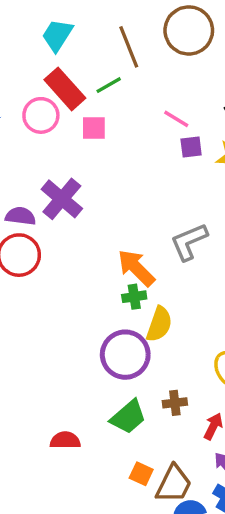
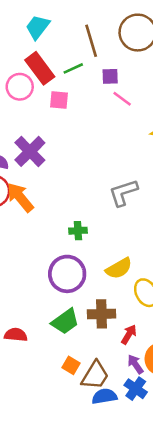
purple square: (191, 147) -> (110, 76), moved
orange arrow: (136, 268) -> (20, 197), moved
yellow semicircle: (159, 324) -> (119, 268), moved, turned 36
brown cross: (175, 403) -> (101, 314), size x1.5

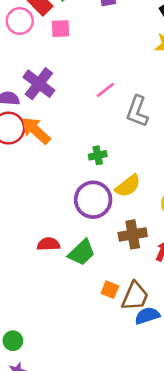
pink line: (122, 99) -> (105, 90), moved, turned -66
gray L-shape: (123, 193) -> (137, 111), turned -44
yellow semicircle: (119, 268) -> (128, 186), moved
green trapezoid: (65, 321) -> (82, 252), moved
red semicircle: (16, 335) -> (48, 244), moved

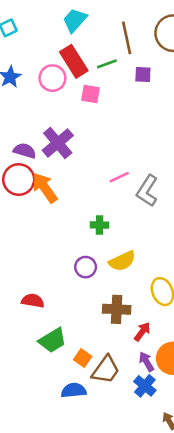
pink line: (105, 90) -> (119, 177), moved
purple circle: (93, 200) -> (86, 267), size x0.6
green trapezoid: (82, 252) -> (53, 340), moved
blue semicircle: (147, 316) -> (74, 390), moved

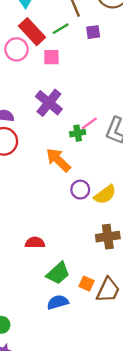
purple cross: (58, 143) -> (49, 103), moved
orange arrow: (45, 188) -> (58, 160), moved
green cross: (100, 225) -> (78, 133), moved
purple circle: (86, 267) -> (80, 190), moved
blue semicircle: (74, 390) -> (58, 302), moved

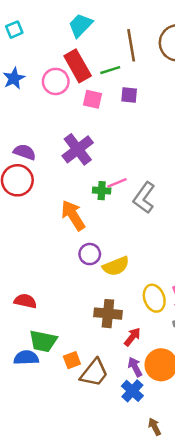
purple square: (93, 32) -> (129, 95), moved
green trapezoid: (58, 273) -> (43, 341), turned 40
orange square: (86, 284) -> (72, 360), turned 32
blue semicircle: (58, 302) -> (26, 358), moved

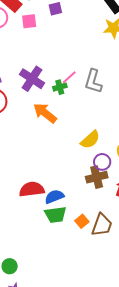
purple cross: (78, 149) -> (32, 79), moved
purple circle: (90, 254) -> (102, 162), moved
red semicircle: (25, 301) -> (32, 189), size x1.4
blue semicircle: (26, 358) -> (54, 197), moved

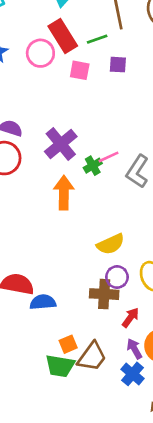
green cross: (60, 87) -> (93, 166), turned -32
orange arrow: (45, 113) -> (64, 193), turned 35
green trapezoid: (55, 215) -> (60, 366), moved

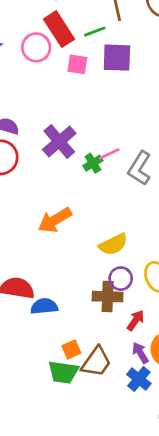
purple square: (118, 65) -> (117, 58), size x1.6
orange arrow: (64, 193) -> (55, 220), moved, turned -120

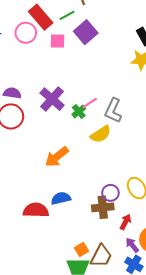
purple square: (117, 58) -> (86, 32), turned -35
yellow semicircle: (113, 244) -> (101, 134), moved
blue semicircle: (44, 306) -> (61, 198), moved

